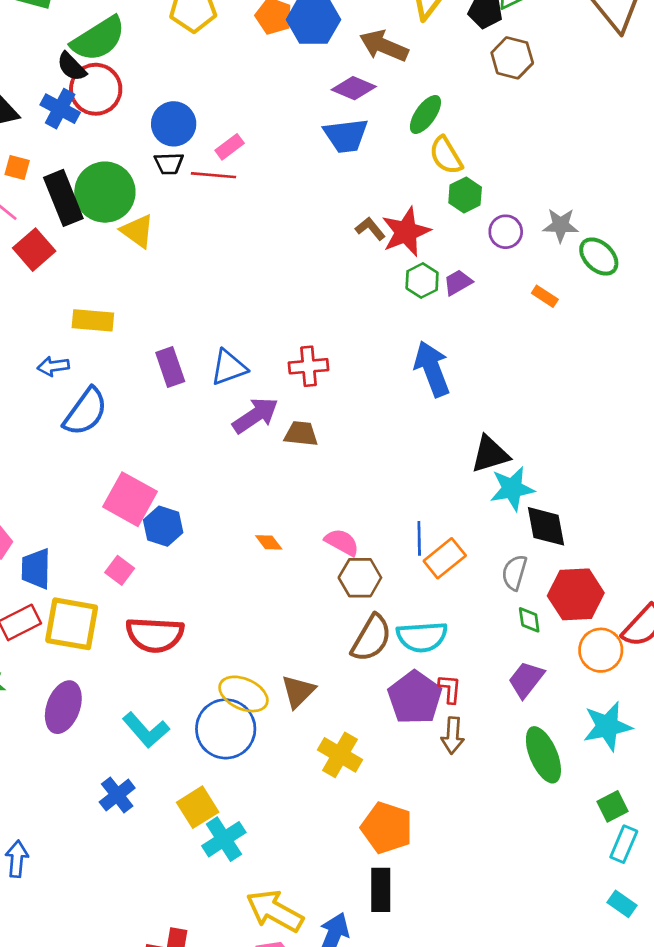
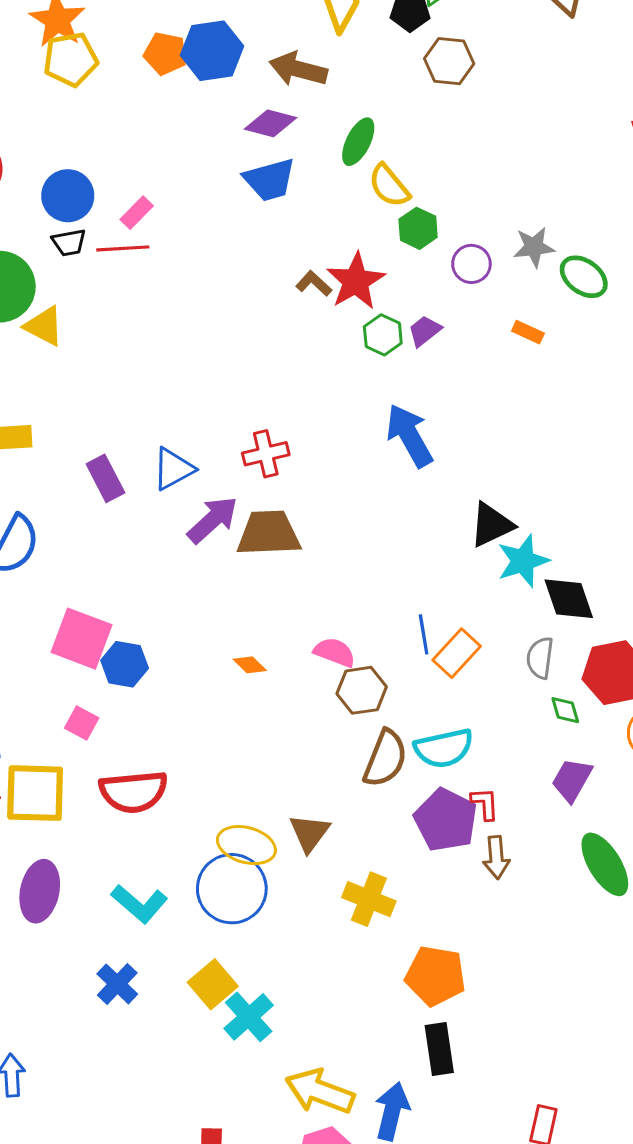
brown trapezoid: (301, 434) -> (269, 533), size x1.6

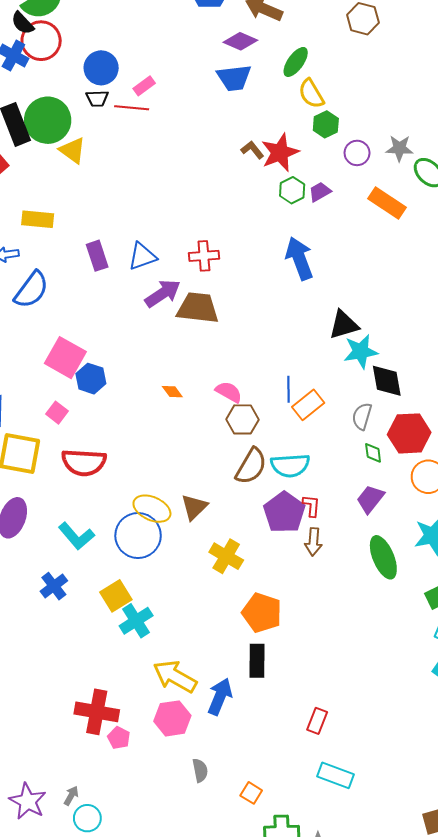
orange rectangle: (528, 332) -> (387, 203), size x1.8

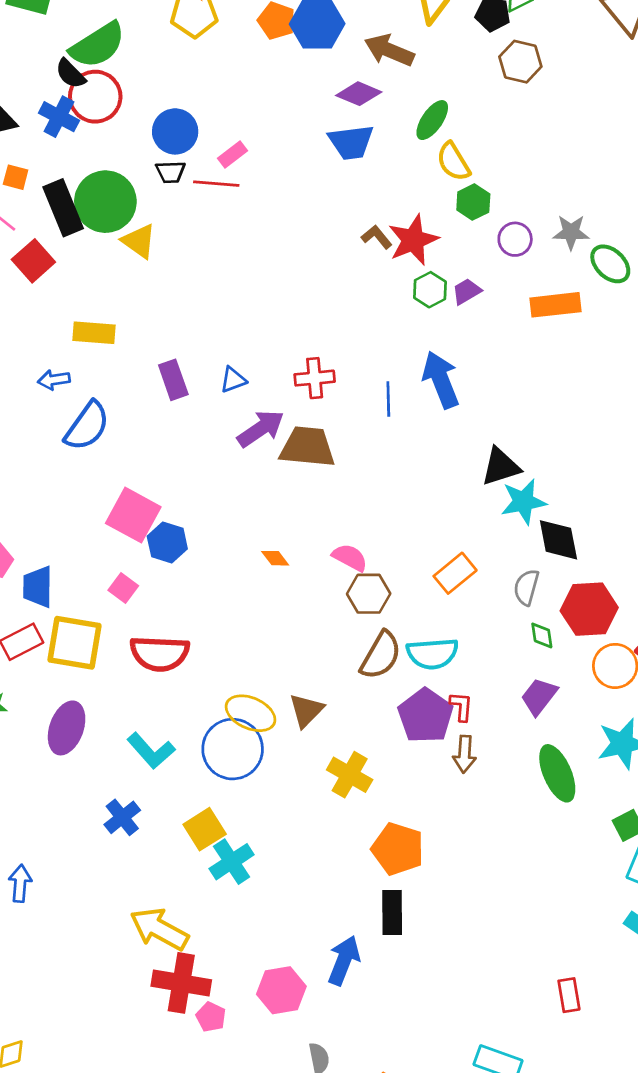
orange rectangle: (387, 203) -> (556, 305), turned -39
blue triangle: (142, 256) -> (233, 380), size x0.7
blue line: (289, 389) -> (388, 399), moved
yellow arrow: (175, 676) -> (159, 929), moved
red rectangle: (317, 721) -> (569, 995), moved, turned -30

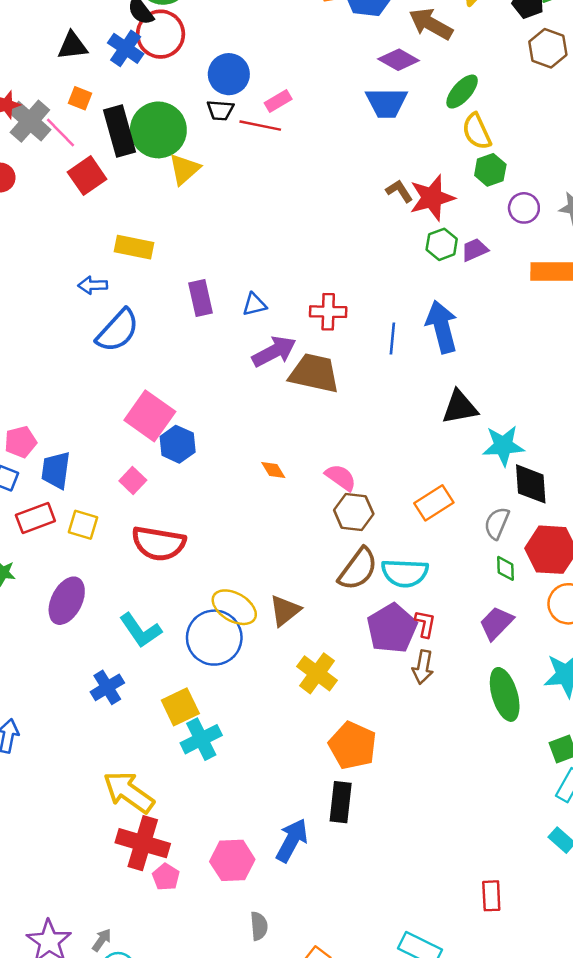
yellow triangle: (139, 241) -> (184, 169), turned 36
black triangle: (501, 467) -> (460, 407), moved
yellow square: (75, 643) -> (83, 525), size x0.6

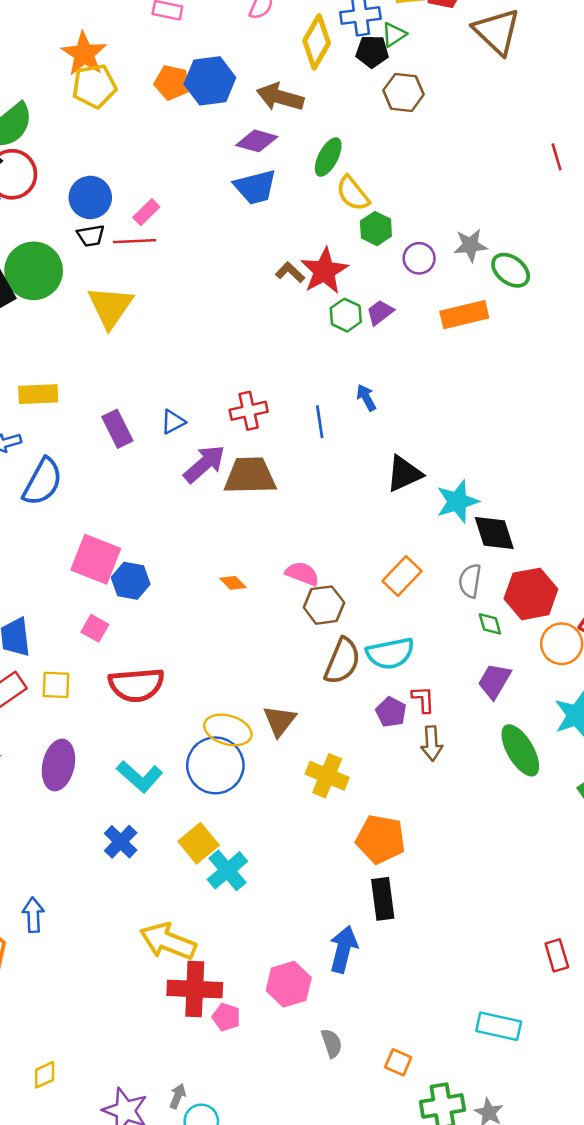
yellow triangle: (184, 169) -> (110, 307), moved, size x1.4
blue arrow: (442, 327) -> (366, 398), size x0.5
purple pentagon: (392, 628) -> (391, 712), size x0.6

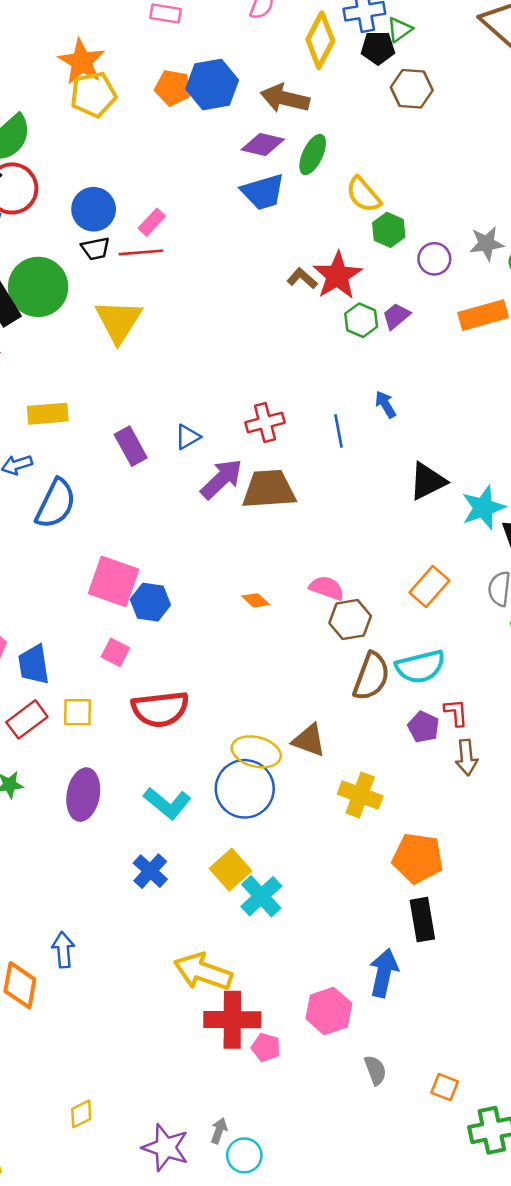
green ellipse: (328, 157) -> (313, 154), moved
brown triangle: (279, 721) -> (309, 740), turned -45

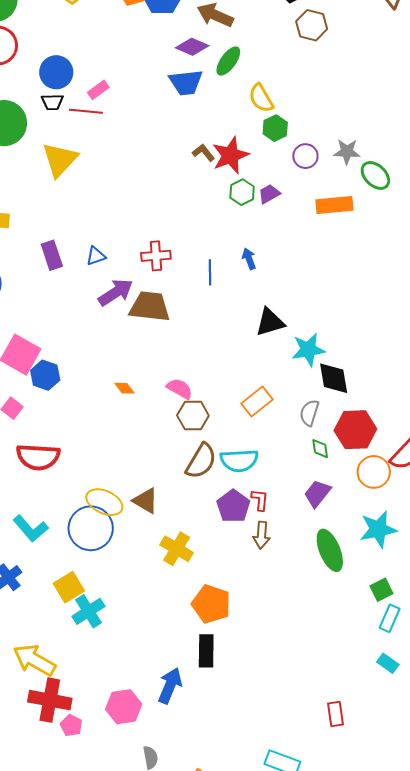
purple pentagon: (423, 727) -> (233, 506), size x1.4

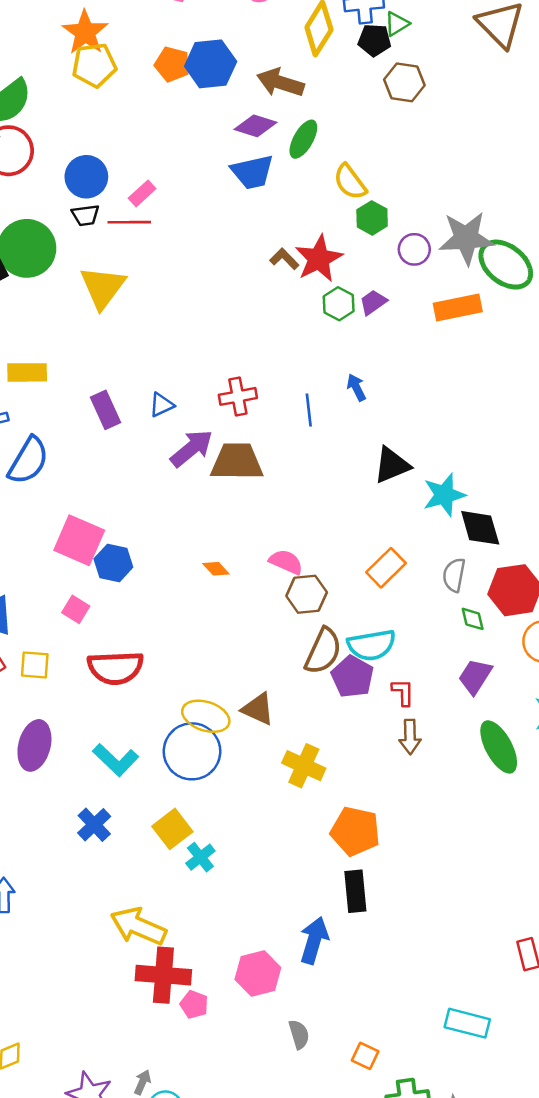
gray star: (347, 152) -> (466, 238), size x1.6
green ellipse: (375, 175) -> (506, 265), size x1.4
purple pentagon: (233, 506) -> (352, 677), moved
cyan cross: (88, 611) -> (200, 857), size x0.7

